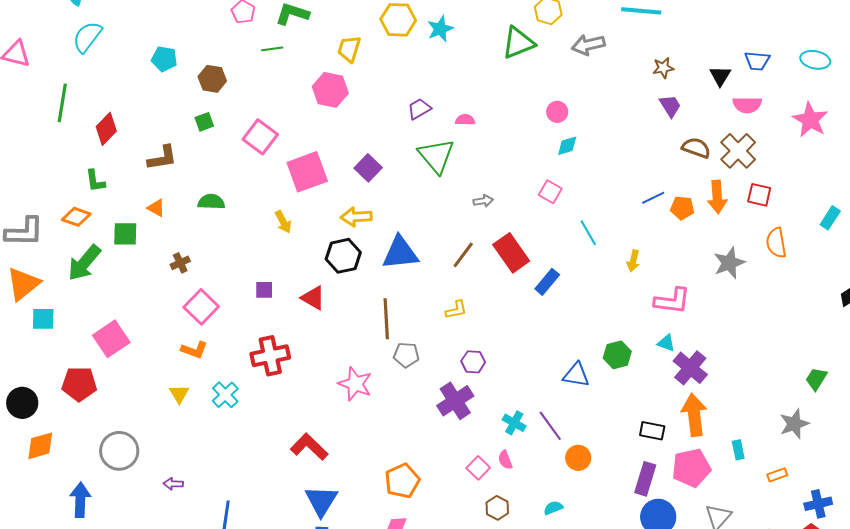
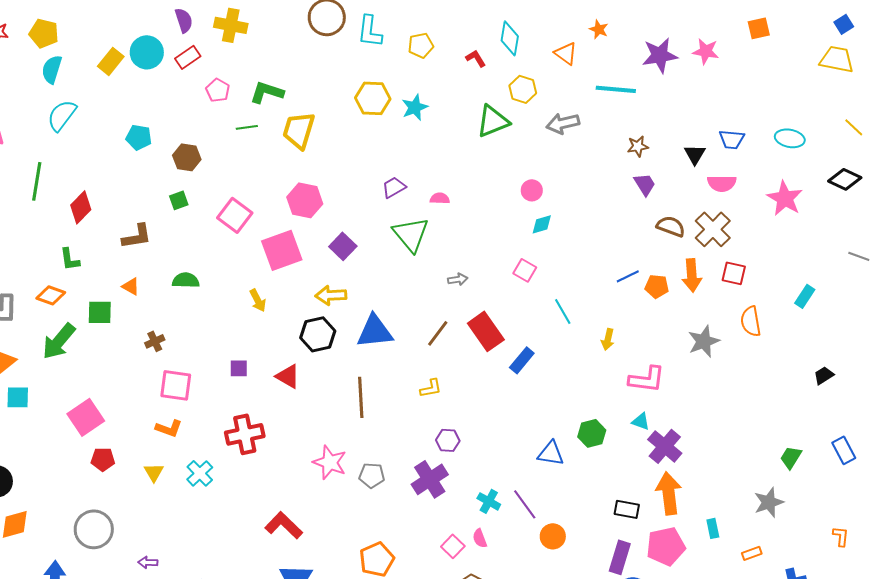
yellow trapezoid: (349, 49) -> (299, 130), moved, size x1.4
pink hexagon: (330, 90) -> (305, 200), moved
pink square: (201, 307) -> (176, 385), turned -36
gray pentagon: (406, 355) -> (372, 475), moved
red pentagon: (79, 384) -> (103, 459), moved, size x0.7

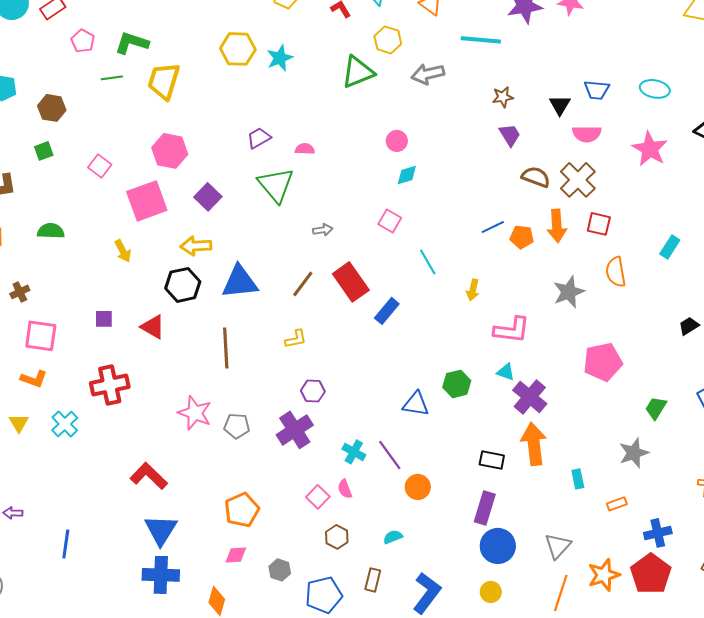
pink square: (235, 215) -> (100, 166), size x0.7
pink pentagon: (666, 546) -> (603, 362), moved

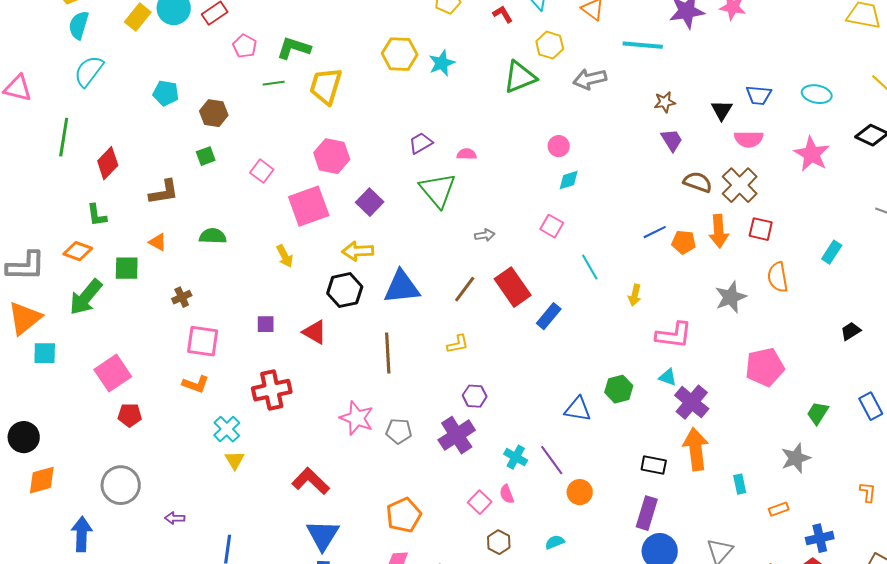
yellow triangle: (19, 423) -> (235, 460), moved

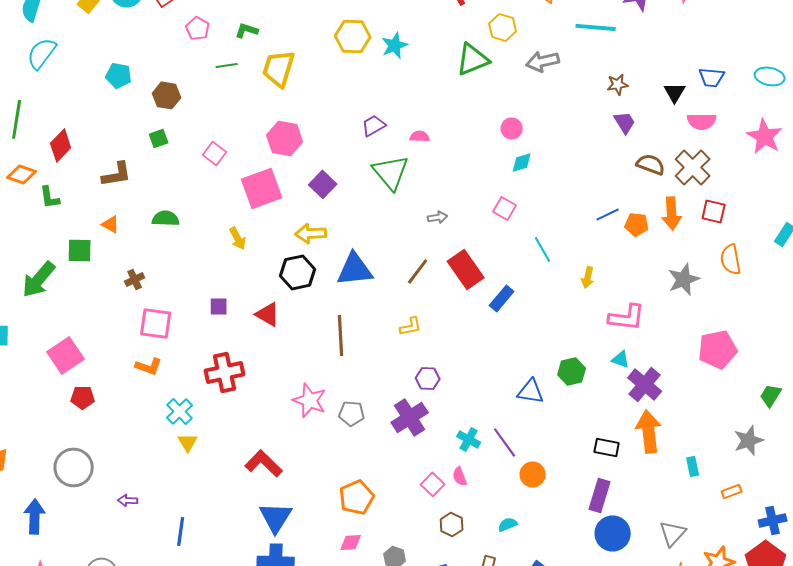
green L-shape: (294, 48) -> (247, 30), size x0.7
orange diamond: (78, 251) -> (22, 174), moved

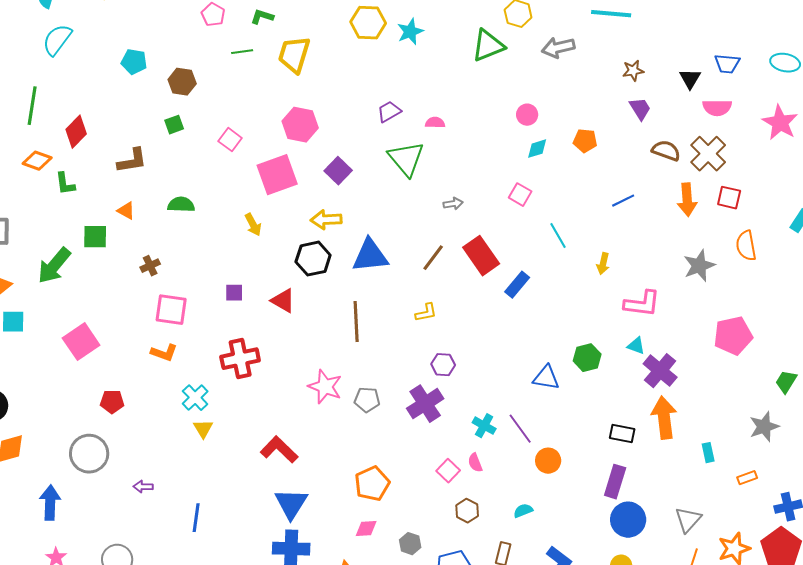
orange pentagon: (637, 224) -> (585, 141), moved
red pentagon: (83, 397) -> (112, 402), moved

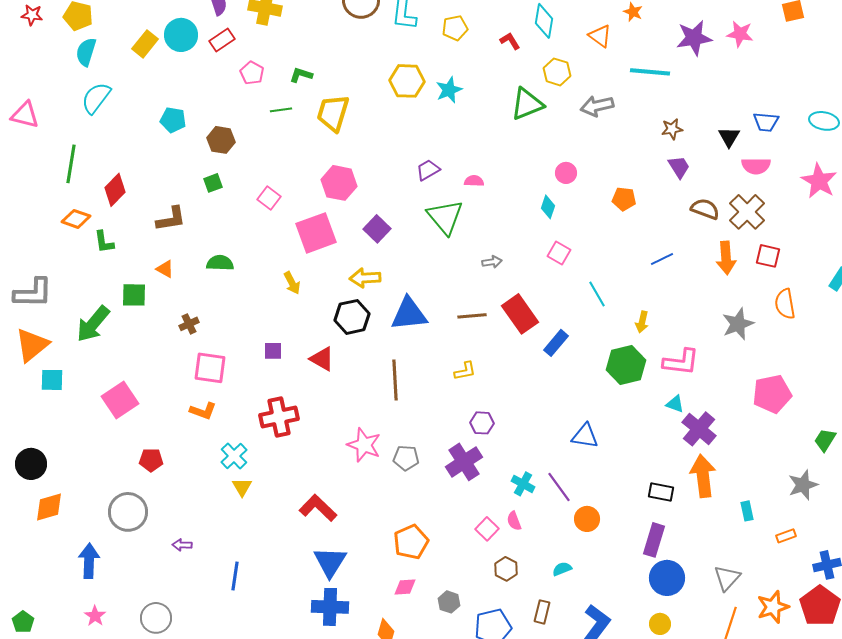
cyan diamond: (537, 149) -> (548, 207), moved, turned -55
brown line: (433, 258) -> (472, 316), turned 48
green hexagon: (587, 358) -> (626, 365), moved, size x1.4

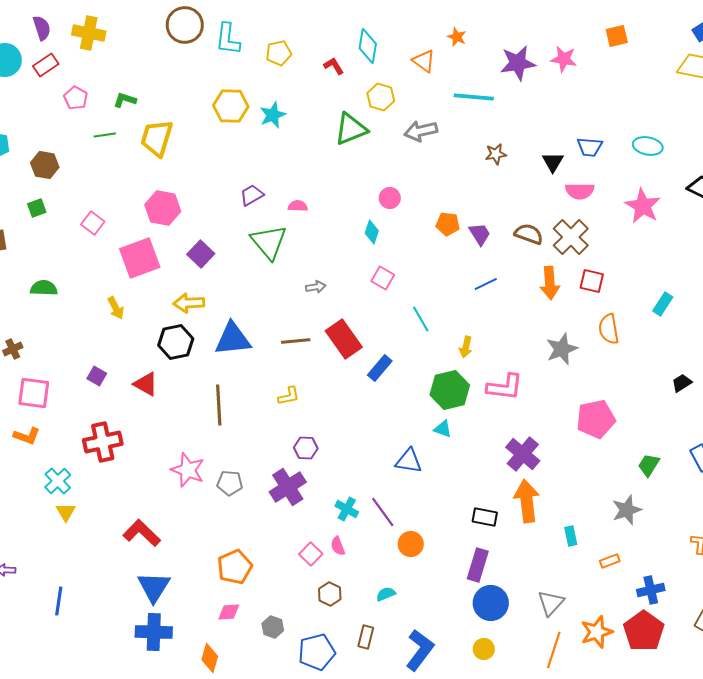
purple trapezoid: (679, 167) -> (480, 234), moved
purple square: (273, 351) -> (97, 376), turned 30
cyan triangle: (675, 404) -> (443, 429), moved

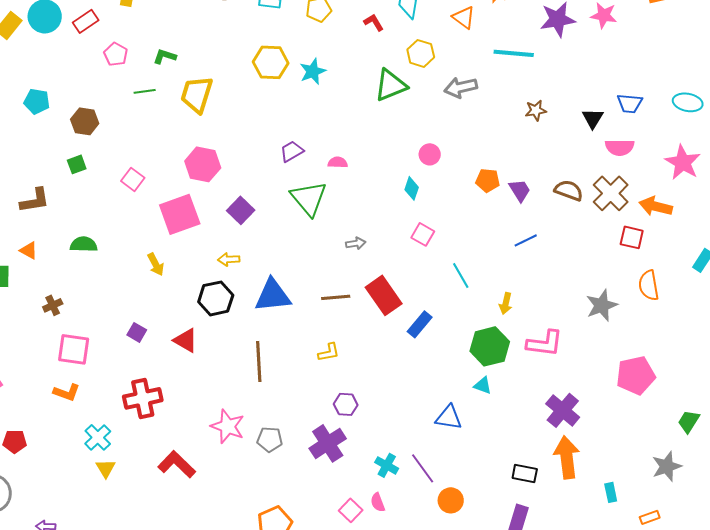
orange arrow: (550, 283) -> (656, 206), moved, turned 108
yellow arrow: (189, 303) -> (229, 259), size x0.7
red L-shape: (142, 533) -> (177, 464), moved

